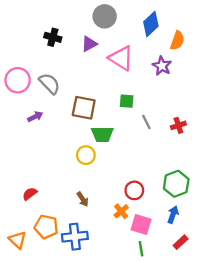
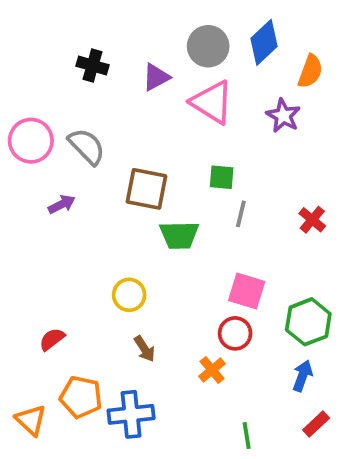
gray circle: (105, 16) -> (208, 46), moved
gray line: (146, 122) -> (241, 214), moved, turned 40
red cross: (178, 125) -> (312, 220), turned -32
yellow circle: (86, 155) -> (129, 295), moved
pink square: (141, 225) -> (247, 291), moved

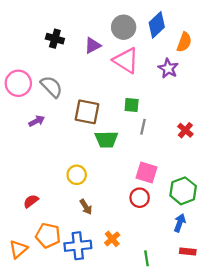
orange cross: (212, 370) -> (112, 239), moved
orange triangle: (31, 420) -> (18, 249), turned 36
red rectangle: (316, 424) -> (188, 251), turned 49

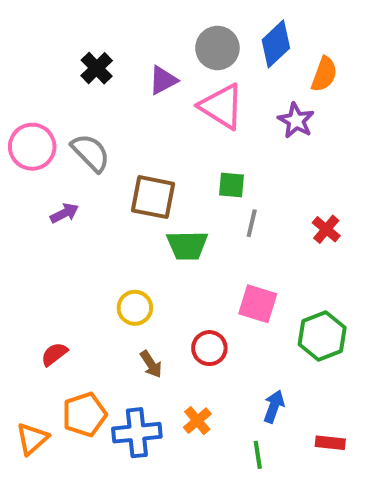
black cross: (55, 39) -> (97, 68), turned 30
red circle: (140, 198) -> (209, 348), moved
blue arrow: (180, 223) -> (274, 406), moved
orange pentagon: (48, 235) -> (85, 415), turned -30

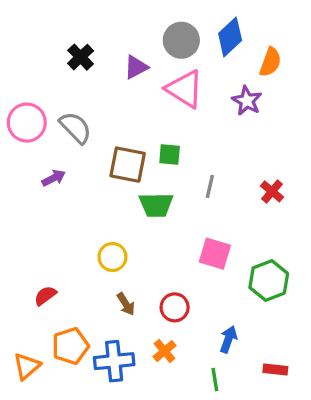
green square: (232, 185) -> (170, 154), moved
red circle: (209, 348) -> (175, 307), moved

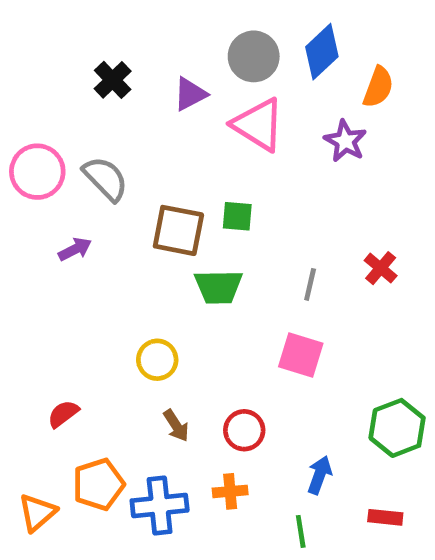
gray line: (210, 186) -> (310, 284), moved
green hexagon: (269, 280) -> (397, 428), moved
orange cross: (165, 351) -> (230, 491), turned 35

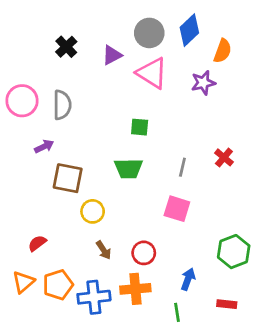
purple star: (345, 141) -> (203, 83), turned 30
gray semicircle: (106, 179) -> (62, 105), turned 44
brown square: (178, 230) -> (68, 178), moved
orange cross: (230, 491) -> (135, 289), size x1.5
orange triangle: (37, 513) -> (23, 282), moved

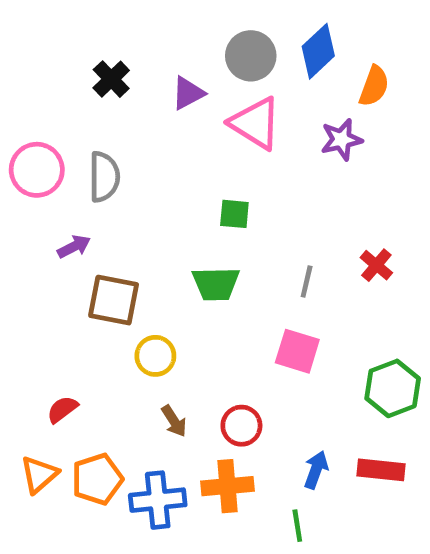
green hexagon: (234, 252) -> (393, 388), moved
red rectangle: (227, 304) -> (381, 470), moved, size x1.4

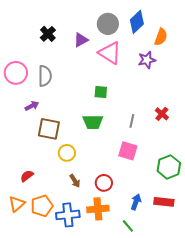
green line: (297, 526) -> (128, 226), turned -32

